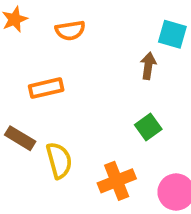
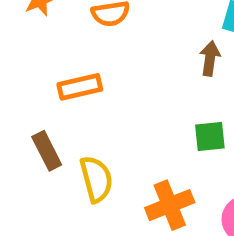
green square: (148, 127) -> (210, 137), turned 30
brown rectangle: (20, 138) -> (47, 151), turned 32

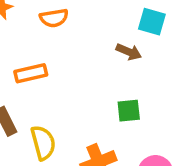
brown arrow: (210, 58) -> (129, 52), turned 105

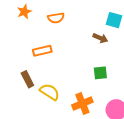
yellow semicircle: (43, 143) -> (50, 92), turned -42

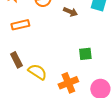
brown arrow: (100, 38) -> (70, 12), moved
orange rectangle: (42, 51) -> (20, 25), moved

